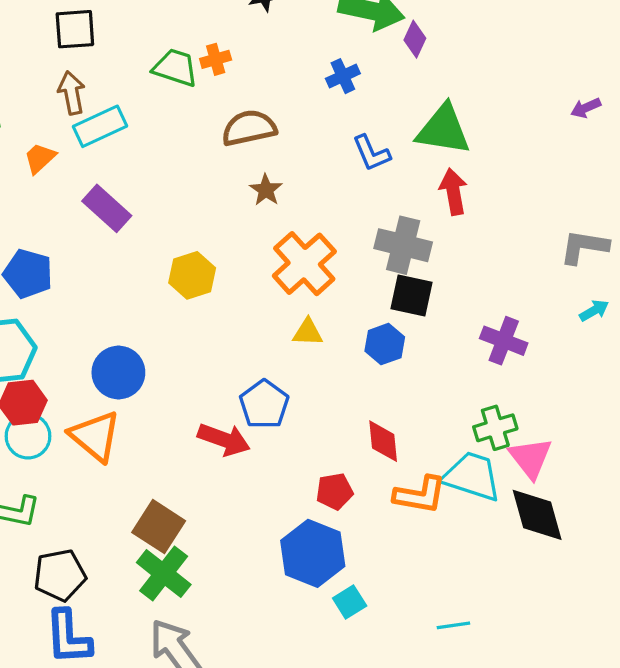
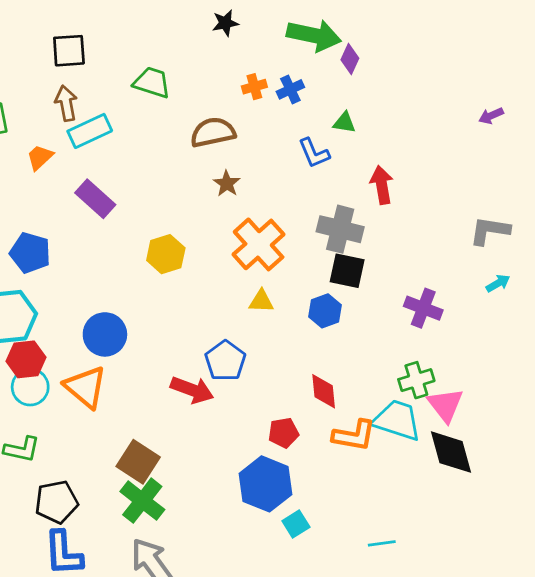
orange cross: (216, 59) -> (254, 87), moved
green triangle: (443, 130) -> (344, 123), moved, size x0.5

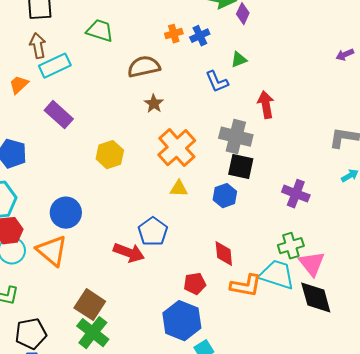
green triangle: (344, 123) -> (239, 60), turned -30

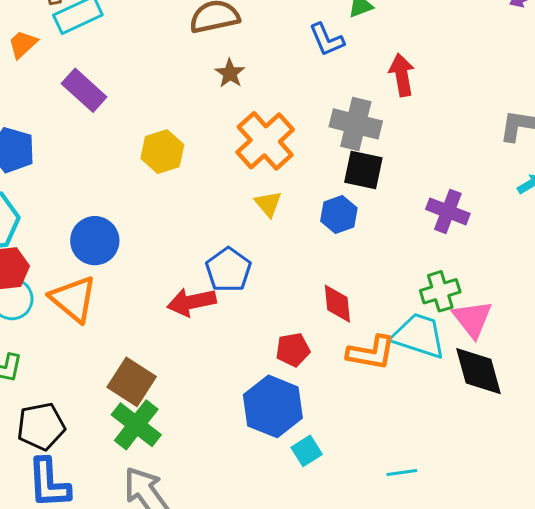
yellow triangle: (179, 189) -> (268, 204), turned 48
red arrow: (129, 253) -> (192, 302), turned 148

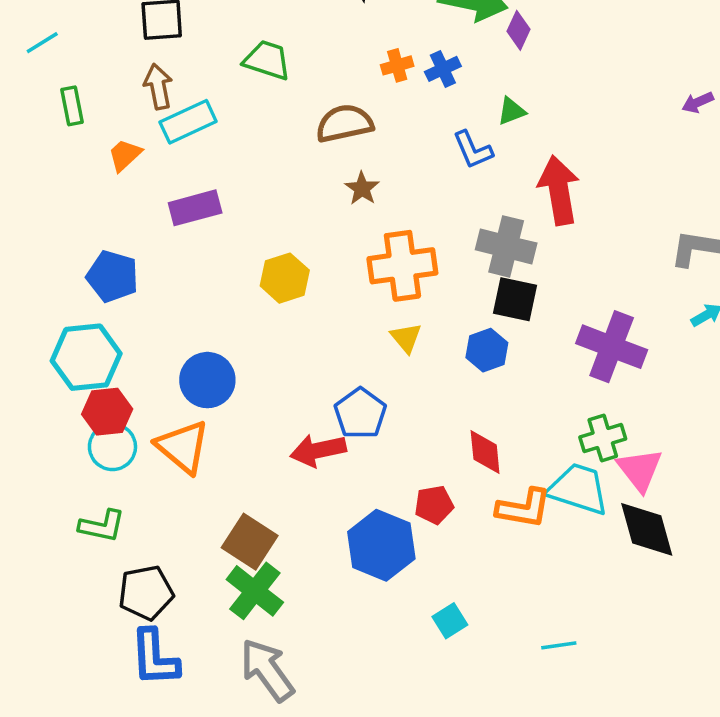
red arrow: (402, 75) -> (559, 190), size x1.4
purple rectangle: (84, 90) -> (195, 208), turned -57
orange cross: (265, 141) -> (402, 266), turned 34
purple cross: (448, 211) -> (612, 347), size x1.4
blue hexagon: (273, 406) -> (381, 545), moved

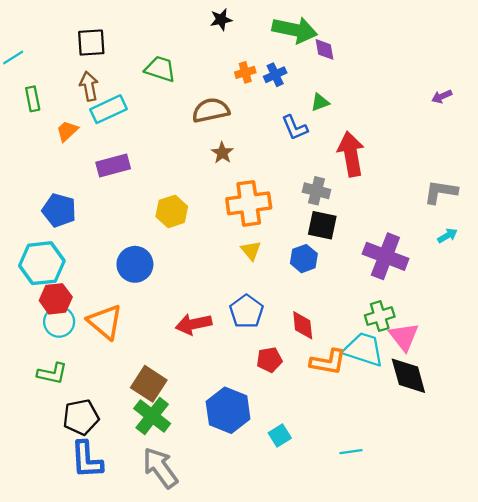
purple diamond: (518, 30) -> (325, 49), turned -35
gray cross: (506, 246) -> (317, 191), size x0.7
blue circle: (207, 380) -> (135, 264), moved
blue pentagon: (360, 413) -> (246, 311), moved
blue hexagon: (381, 545) -> (228, 410), moved

